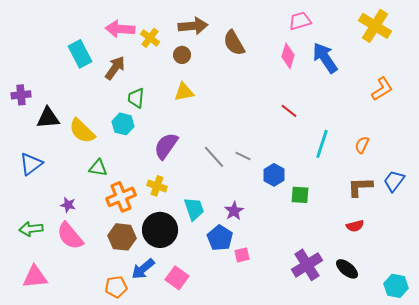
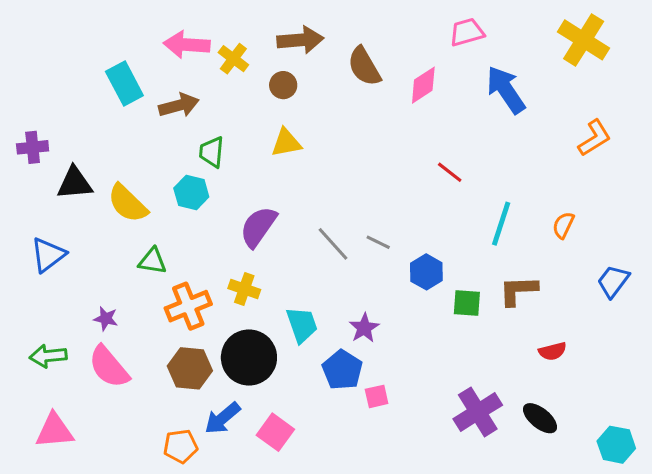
pink diamond: (288, 56) -> (423, 85), moved, turned 40
brown arrow: (115, 68) -> (179, 105), turned 40
brown L-shape: (360, 187) -> (518, 291), moved

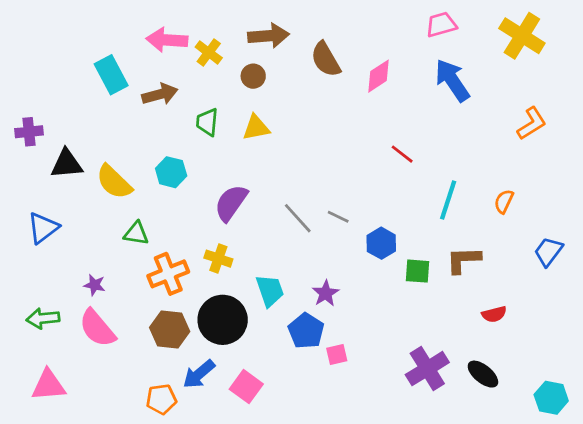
pink trapezoid: (467, 32) -> (441, 25), moved
green trapezoid: (212, 152) -> (207, 122), moved

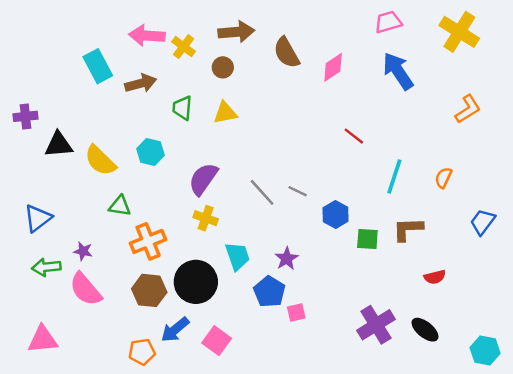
blue triangle: (43, 228) -> (38, 218), moved
yellow cross: (218, 259) -> (206, 218), moved
green arrow: (43, 318) -> (46, 267), moved

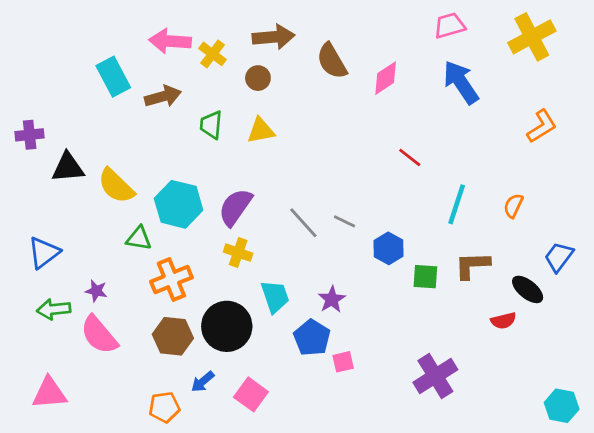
yellow cross: (459, 32) -> (532, 37), turned 30
cyan hexagon: (150, 152) -> (179, 204), moved, size x1.5
blue arrow: (175, 330) -> (203, 382), size x0.7
black ellipse: (425, 330) -> (528, 289), moved

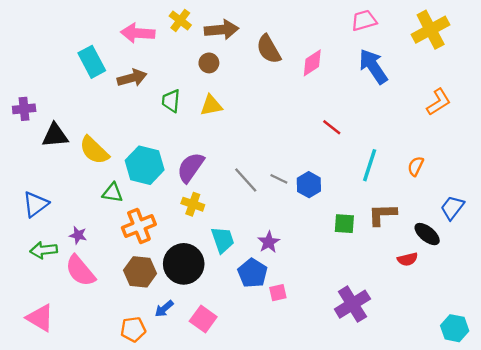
yellow cross: (213, 54) -> (180, 20), moved
blue hexagon: (389, 248) -> (309, 185), moved
pink triangle: (49, 393) -> (40, 318), turned 36

